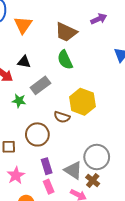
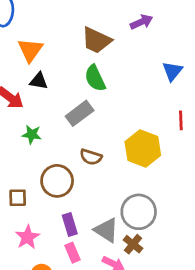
orange triangle: (23, 25) -> (30, 50), moved
gray rectangle: (40, 85) -> (80, 113), moved
yellow hexagon: (82, 102) -> (143, 149), moved

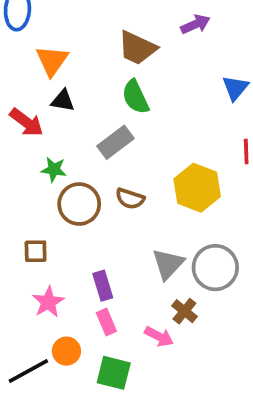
brown circle: (57, 181) -> (79, 204), moved
gray circle: (139, 212) -> (215, 268), moved
gray triangle: (106, 230) -> (168, 264), moved, turned 40

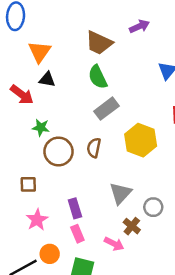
gray rectangle: (115, 142) -> (107, 109), moved
brown semicircle: (130, 199) -> (94, 148), turned 84
gray circle: (215, 268) -> (153, 207), moved, size x0.6

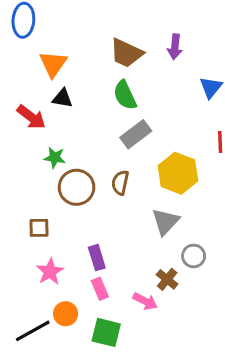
purple arrow: (139, 26) -> (175, 47), moved, turned 120
gray triangle: (120, 193) -> (165, 222), moved

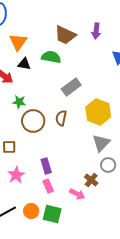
green semicircle: (125, 95) -> (51, 57), moved, turned 126
gray triangle: (165, 222) -> (101, 143), moved
orange circle: (66, 314) -> (31, 211), moved

